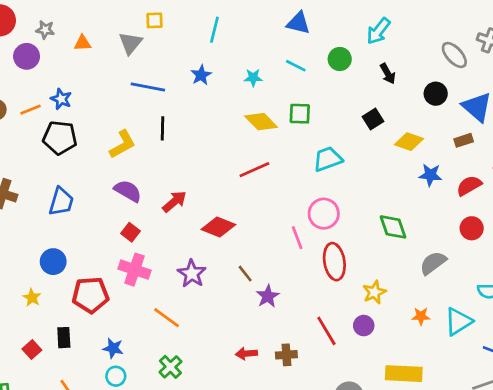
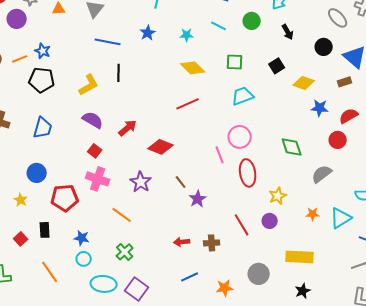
green square: (300, 114) -> (235, 62), moved
red circle: (472, 228) -> (338, 140), moved

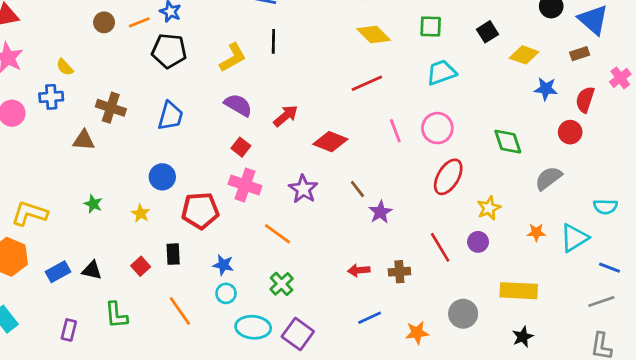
red semicircle: (349, 116) -> (585, 100), turned -42
pink line: (220, 155) -> (395, 131), moved
red ellipse: (248, 173) -> (448, 177), turned 40

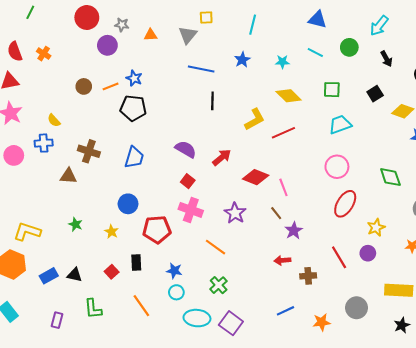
yellow L-shape: (233, 58) -> (255, 119), moved
pink line: (395, 131) -> (283, 187), moved
red arrow: (359, 270) -> (282, 260), moved

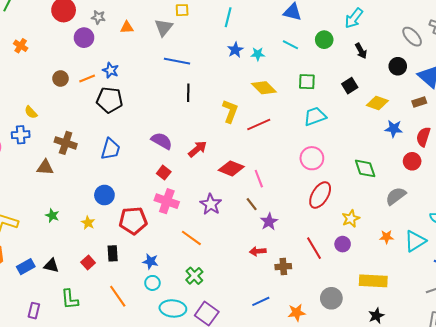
blue star: (242, 60) -> (235, 50), moved
yellow L-shape: (255, 119) -> (230, 111), turned -40

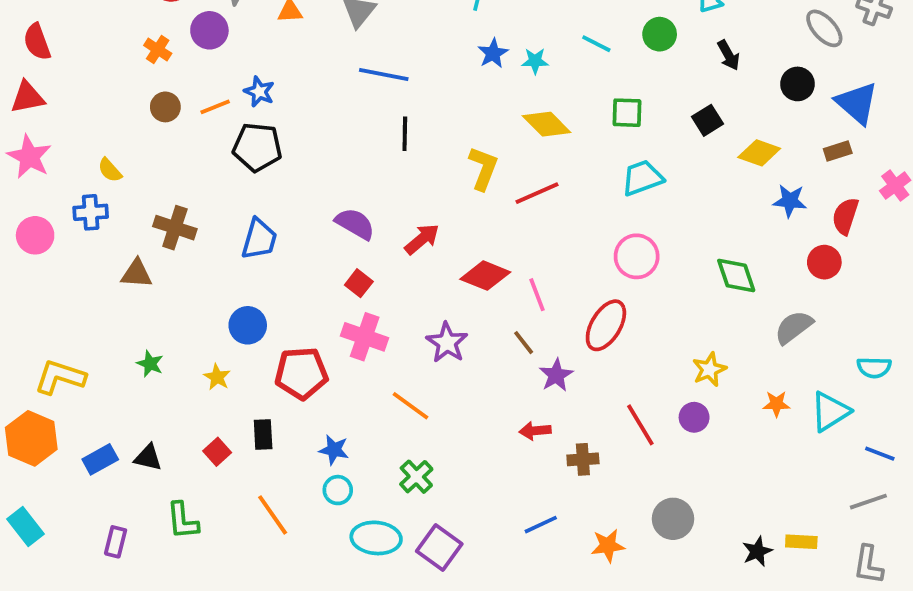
orange cross: (21, 46) -> (158, 49), moved
red ellipse: (320, 195) -> (606, 325), moved
yellow rectangle: (373, 281) -> (801, 542), moved, size x0.6

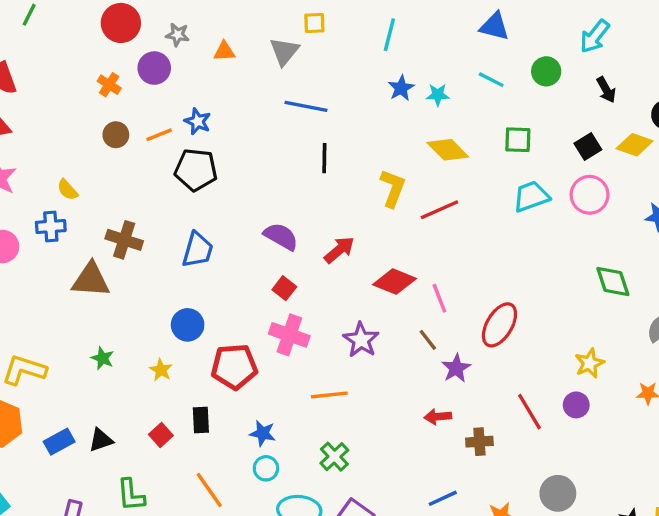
yellow diamond: (759, 153) -> (635, 145), moved
pink circle: (637, 256) -> (590, 195), moved
brown triangle: (137, 274) -> (91, 280), size x1.4
orange line: (411, 406) -> (329, 395), turned -42
black triangle: (148, 458) -> (101, 440), turned -32

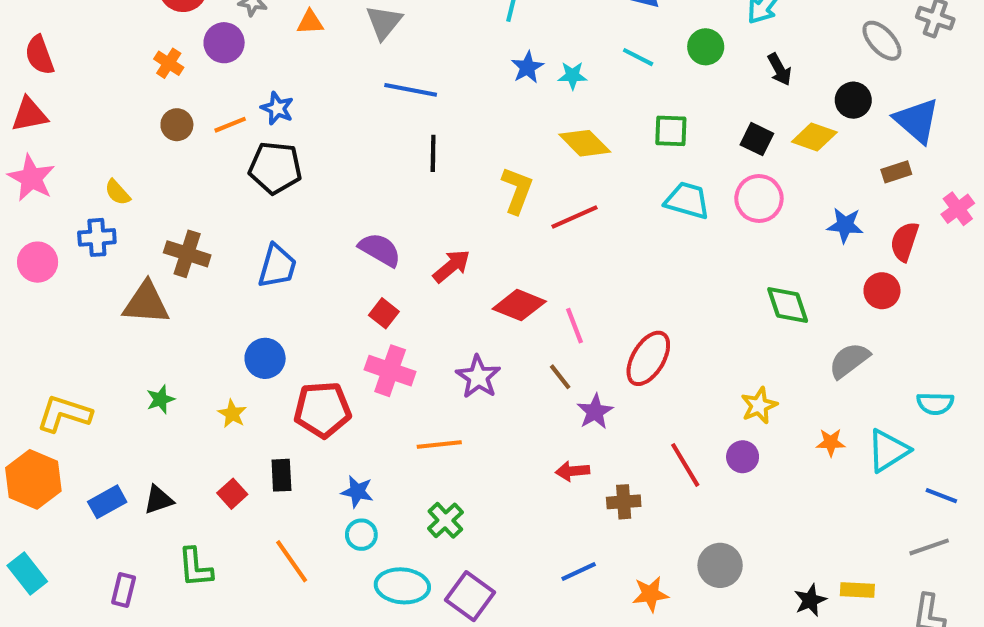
black square: (588, 146) -> (757, 139), turned -32
cyan trapezoid: (531, 196) -> (687, 201), turned 36
green star: (103, 358) -> (160, 399), turned 30

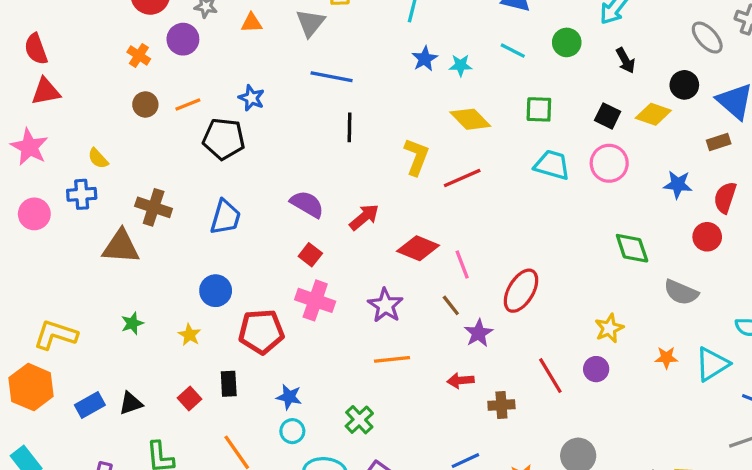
blue star: (277, 108) -> (252, 98), moved
red triangle: (29, 114) -> (46, 91), moved
gray semicircle: (849, 360) -> (681, 292), turned -120
orange line: (439, 444) -> (392, 359), moved

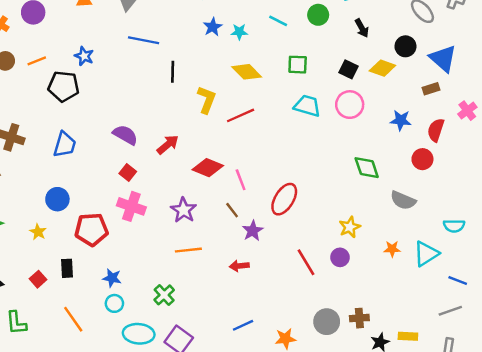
black line: (350, 127) -> (173, 72), moved
brown cross: (501, 405) -> (359, 318), moved

